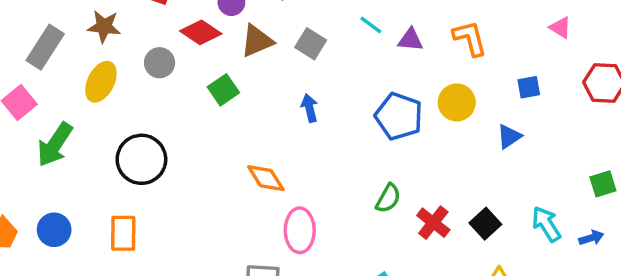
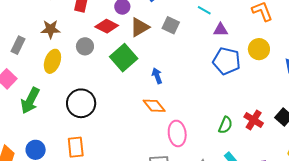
purple triangle: (410, 40) -> (221, 30), moved
gray rectangle: (45, 47) -> (18, 45), size x0.7
green square: (223, 90) -> (124, 58), size x1.5
blue arrow: (310, 108) -> (157, 76), moved
green semicircle: (388, 198) -> (225, 125), moved

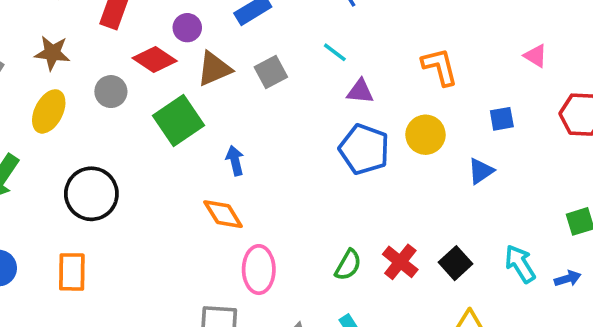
gray square: (171, 25) -> (271, 72), turned 30

